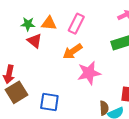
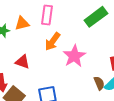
red triangle: (35, 41) -> (23, 62), moved

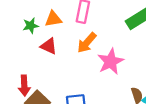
red triangle: (23, 62) -> (49, 46), moved

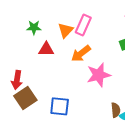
orange triangle: (53, 19) -> (66, 30), moved, turned -49
red triangle: (49, 46) -> (46, 49), turned -35

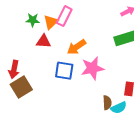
pink rectangle: (83, 25) -> (64, 16), moved
orange triangle: (66, 30) -> (51, 22), moved
blue square: (60, 106) -> (64, 71), moved

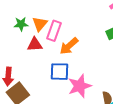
pink rectangle: (64, 16) -> (54, 31), moved
pink star: (92, 68) -> (80, 86), moved

